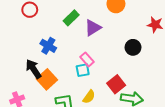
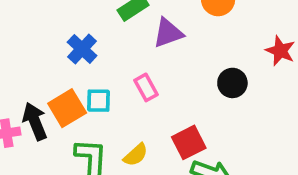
black arrow: (33, 69) -> (35, 121), moved
cyan square: (83, 70) -> (99, 101), moved

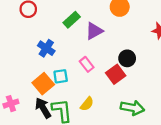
black circle: (232, 83) -> (127, 58), moved
black arrow: (35, 121) -> (43, 108), moved
red square: (189, 142) -> (116, 74), moved

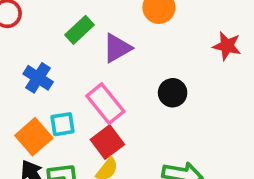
pink rectangle: (87, 64) -> (105, 104), size x1.5
red square: (116, 74) -> (107, 142), moved

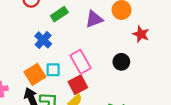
green rectangle: (80, 30) -> (59, 14), moved
red star: (227, 46) -> (141, 34), moved
purple triangle: (117, 48) -> (94, 19), moved

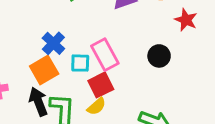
blue cross: (43, 40) -> (53, 43), moved
cyan square: (53, 70) -> (80, 63), moved

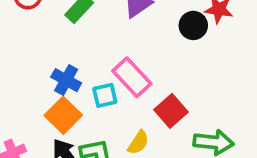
black circle: (159, 56) -> (193, 25), moved
red square: (101, 85) -> (171, 111), moved

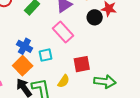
pink rectangle: (132, 77) -> (63, 32), moved
red square: (171, 111) -> (82, 64), turned 30

